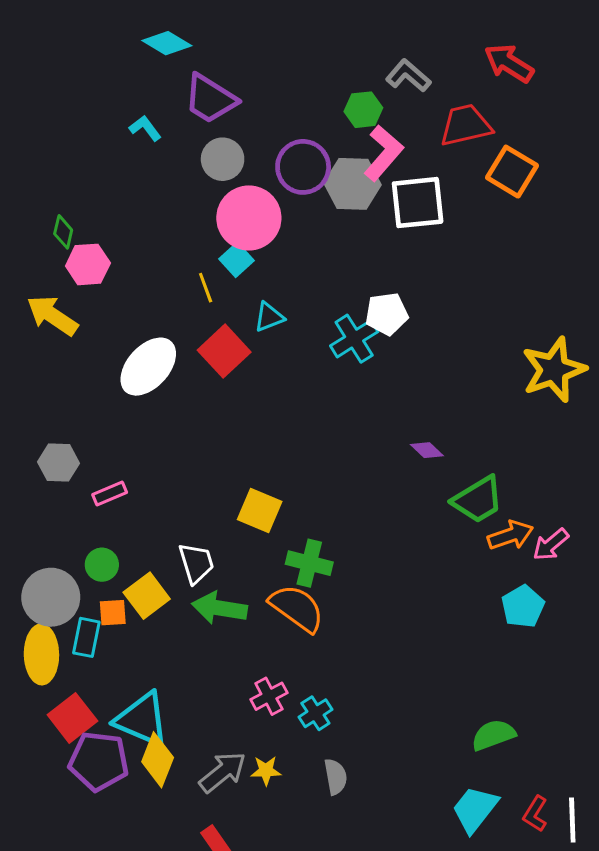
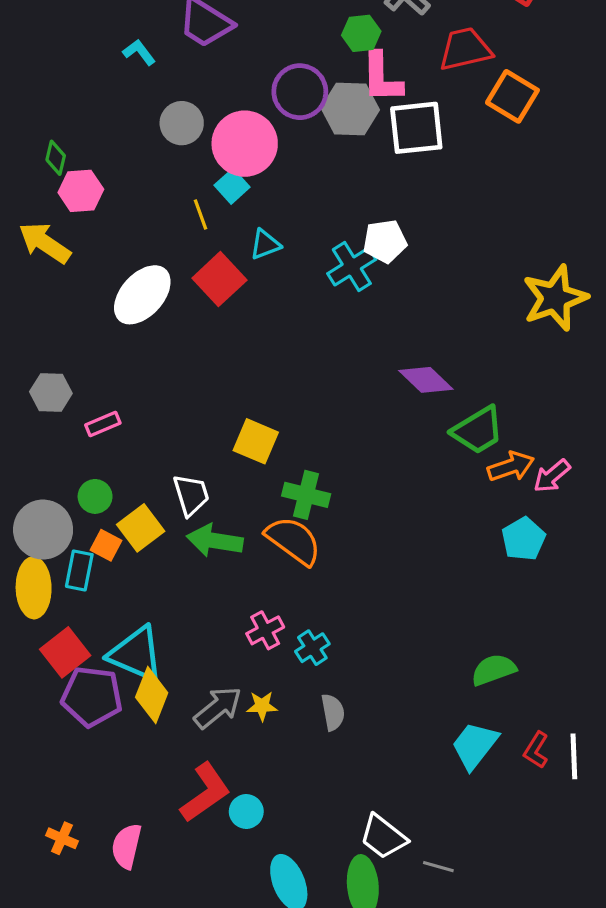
pink L-shape: (384, 153) -> (382, 77), turned 138
gray circle: (223, 159) -> (182, 123), moved
purple diamond: (427, 450) -> (426, 380), size x1.6
orange square: (113, 613) -> (106, 545), turned 32

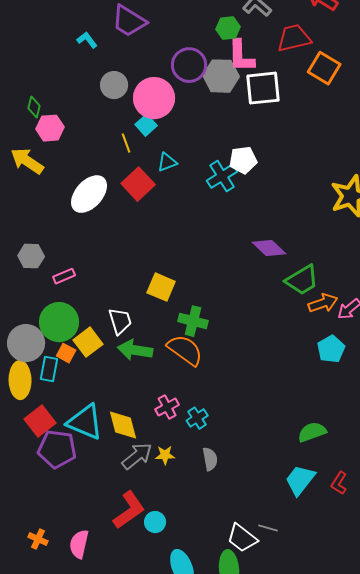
green circle: (95, 496) -> (59, 322), size x1.8
yellow diamond: (152, 695) -> (123, 425), moved, turned -36
gray line: (438, 867) -> (268, 528), moved

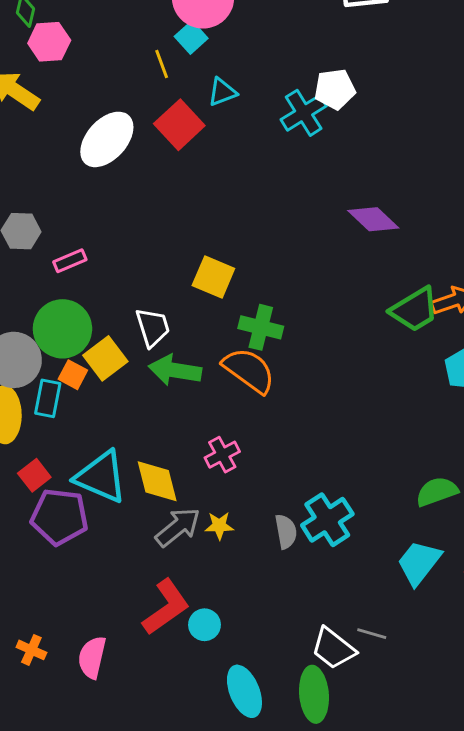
green trapezoid: (302, 280) -> (415, 310), moved
cyan cross: (197, 418) -> (327, 520), moved, size x1.6
red square: (40, 421) -> (34, 475), size x0.7

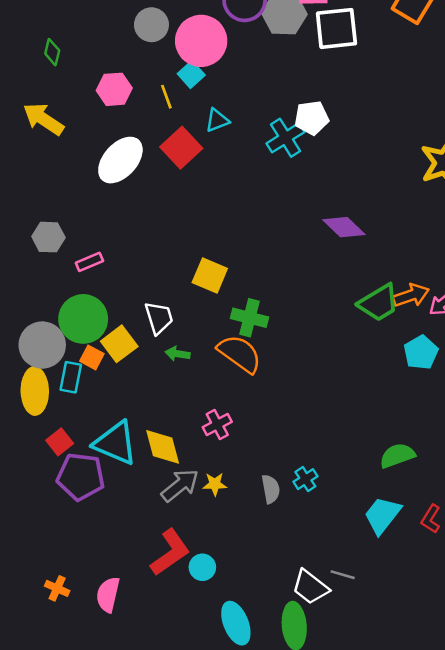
pink hexagon: (49, 42) -> (114, 89), moved
green arrow: (175, 370) -> (178, 354), size x0.6
cyan cross: (327, 520) -> (305, 479), size x0.6

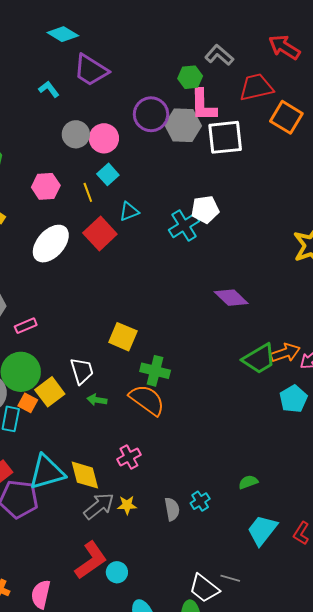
pink circle: (201, 41) -> (104, 138), moved, size x0.7
cyan triangle: (115, 443) -> (47, 472), turned -39
green semicircle: (397, 456) -> (248, 482), moved, size x0.7

